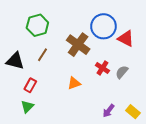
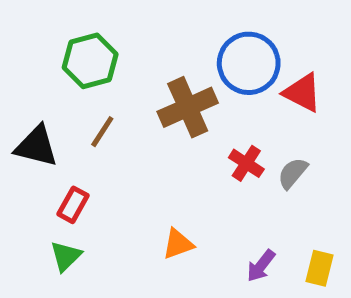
brown cross: (78, 45) -> (188, 107), turned 30
orange triangle: (74, 83) -> (178, 244), moved
yellow rectangle: (133, 112) -> (319, 268), turned 64

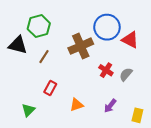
black triangle: (36, 146) -> (18, 45), moved
red rectangle: (73, 205) -> (50, 88), moved
purple arrow: (261, 266) -> (110, 106), moved

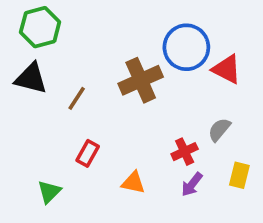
green hexagon: (39, 26) -> (40, 27), moved
red cross: (106, 70) -> (185, 152), moved, turned 32
orange triangle: (77, 105) -> (133, 183), turned 32
yellow rectangle: (137, 115) -> (239, 175), moved

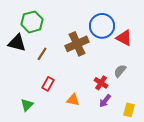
green hexagon: (40, 27) -> (32, 22), moved
red cross: (185, 152) -> (101, 83), turned -32
yellow rectangle: (239, 175) -> (129, 110), moved

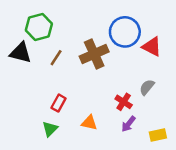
brown line: (42, 54) -> (56, 58), moved
green triangle: (27, 105) -> (50, 129), moved
yellow rectangle: (129, 110) -> (158, 135), turned 64

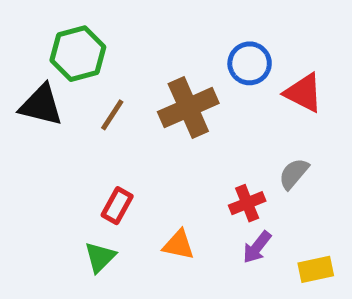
blue circle: (125, 32) -> (250, 63), size x0.7
red cross: (124, 102) -> (247, 203), turned 35

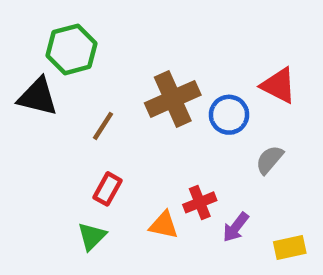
blue circle: (250, 63) -> (229, 115), moved
brown line: (112, 115) -> (103, 126), moved
red cross: (247, 203) -> (200, 202), moved

